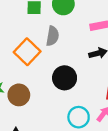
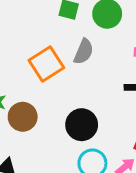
black circle: (65, 78) -> (82, 125), moved

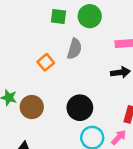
orange square: (46, 64) -> (46, 62), size x0.6

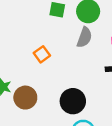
gray semicircle: (74, 49) -> (84, 37), moved

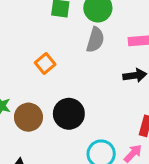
black circle: (73, 101) -> (69, 114), moved

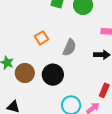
gray semicircle: (95, 40) -> (69, 48), moved

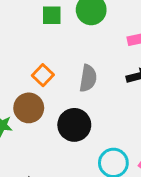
brown circle: (25, 73) -> (29, 108), moved

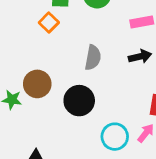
orange square: (43, 75) -> (49, 23), moved

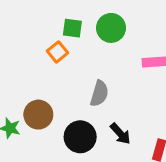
black arrow: (140, 56) -> (120, 134), moved, turned 55

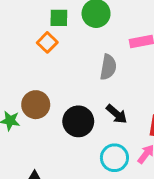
gray semicircle: (99, 94) -> (108, 67), moved

